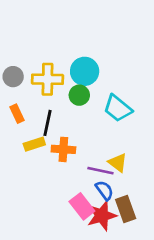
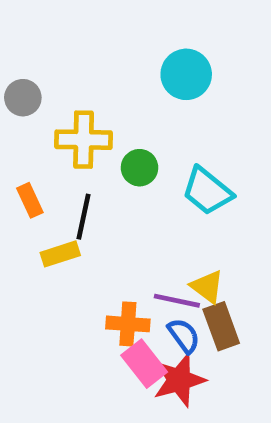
cyan circle: (85, 71) -> (186, 74), moved
gray circle: (13, 77) -> (23, 98), moved
orange cross: (63, 149) -> (128, 324), moved
brown rectangle: (126, 209) -> (221, 326), moved

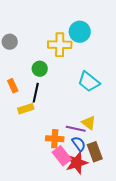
yellow cross: (84, 140) -> (60, 45), moved
green circle: (140, 168) -> (40, 69), moved
brown rectangle: (221, 326) -> (95, 152), moved

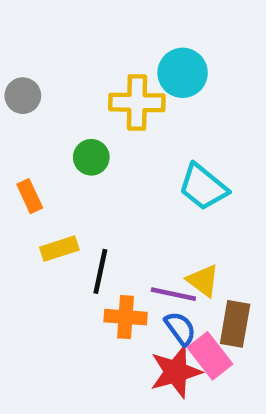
black line: (36, 93) -> (100, 271), moved
brown rectangle: (95, 152) -> (235, 324), moved, turned 30
pink rectangle: (62, 156) -> (210, 356), moved

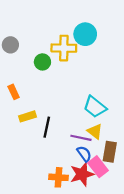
green circle: (91, 157) -> (42, 62), moved
cyan trapezoid: (203, 187) -> (95, 107), moved
orange cross: (126, 317) -> (58, 177), moved

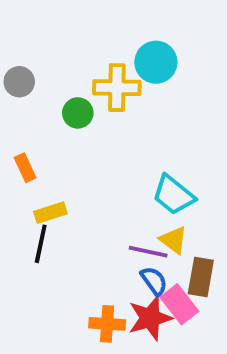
black line: (47, 127) -> (41, 244), moved

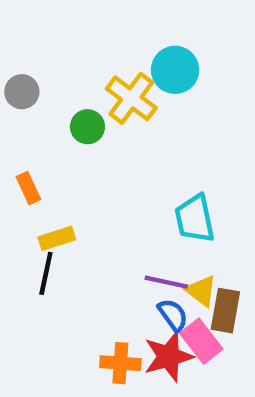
yellow cross: (117, 88) -> (131, 98), turned 36
cyan trapezoid: (173, 195) -> (195, 219), turned 39
yellow triangle: (173, 240) -> (201, 291), moved

